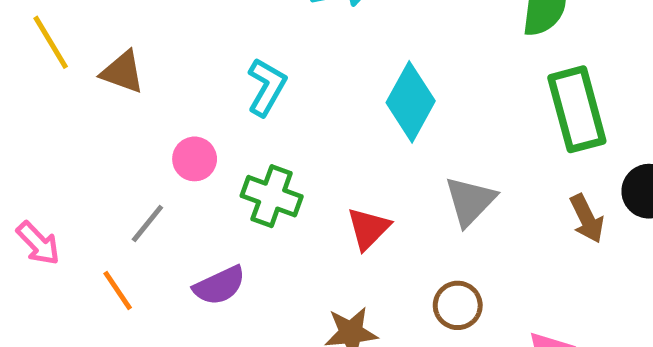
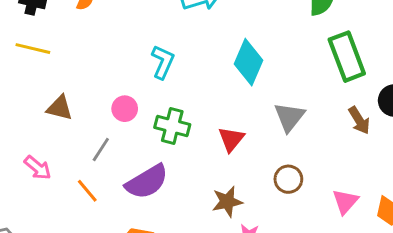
yellow line: (51, 42) -> (33, 49), turned -40
brown triangle: (123, 72) -> (60, 108), moved
purple semicircle: (219, 286) -> (147, 182), size x1.4

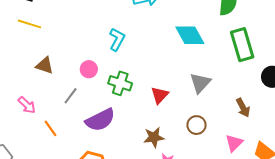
cyan diamond: (248, 62) -> (190, 35), moved, turned -56
brown arrow: (359, 120) -> (243, 108), moved
orange line: (87, 191) -> (51, 128), moved

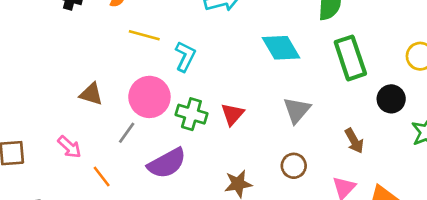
yellow line: (29, 24) -> (144, 35), moved
pink circle: (89, 69) -> (149, 97), size x1.8
red triangle: (160, 95) -> (232, 114), moved

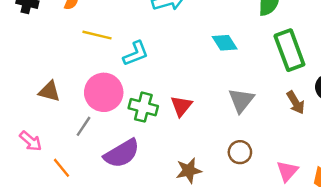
cyan diamond: (281, 48) -> (225, 43), size x0.7
cyan L-shape: (185, 56) -> (136, 54), turned 44
brown arrow: (354, 141) -> (296, 103), moved

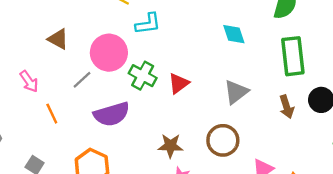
brown circle: (240, 152) -> (223, 140), size x1.4

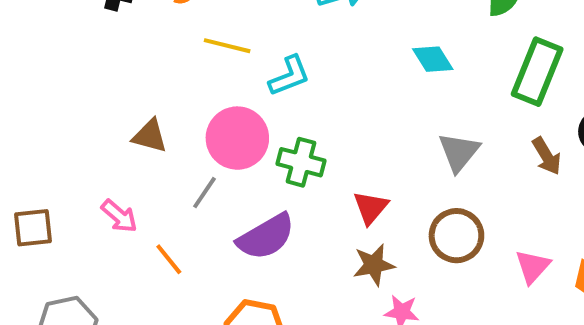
green rectangle: (293, 56) -> (537, 72), turned 42
red triangle: (179, 83) -> (371, 208), moved

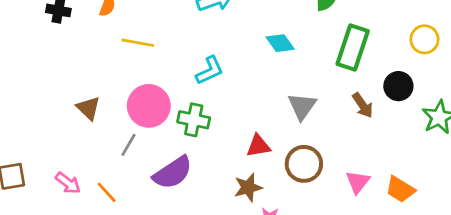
cyan L-shape: (289, 76) -> (210, 70), moved
brown triangle: (150, 136) -> (88, 108), turned 32
red triangle: (371, 208) -> (258, 146), moved, turned 44
pink arrow: (119, 216) -> (68, 183), moved

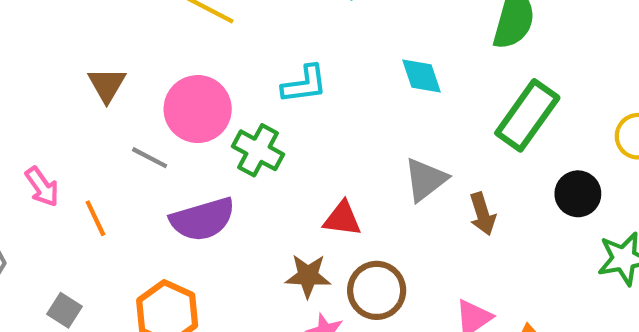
brown arrow: (363, 105) -> (483, 214), moved
gray line: (128, 145) -> (150, 158), turned 70
brown circle: (304, 164) -> (377, 290), moved

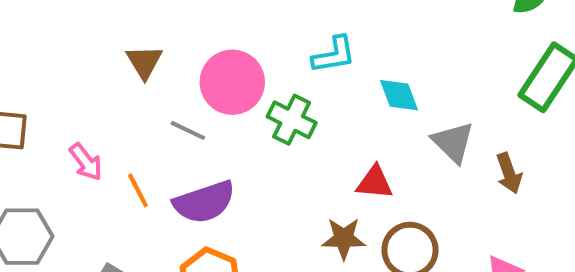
cyan diamond: (422, 76) -> (399, 95), moved
gray triangle: (425, 180) -> (453, 142), turned -36
purple semicircle: (203, 219) -> (204, 202), moved

